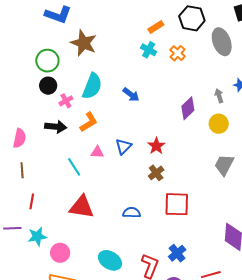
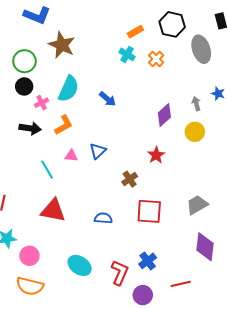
red star: (156, 146) -> (156, 155), moved
gray trapezoid: (224, 165) -> (197, 205), moved, turned 30

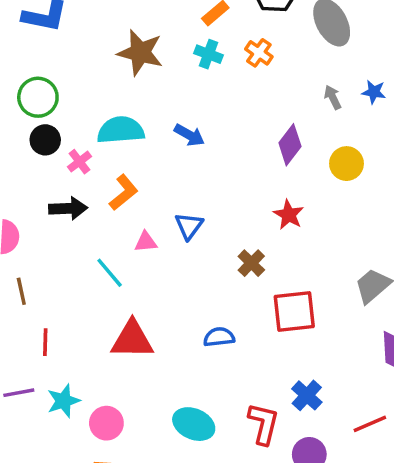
brown star: (62, 45) -> (140, 53), moved
cyan semicircle: (69, 89) -> (121, 130), turned -108
gray arrow: (196, 104) -> (333, 97), moved

